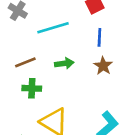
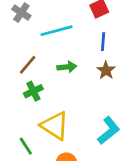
brown line: (25, 62) -> (28, 65), turned -30
green cross: (32, 88) -> (33, 91), turned -30

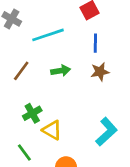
brown star: (106, 70) -> (100, 72), turned 30
green cross: (33, 91) -> (32, 113), moved
yellow triangle: (55, 126) -> (52, 130), size x0.7

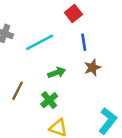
brown line: (21, 71) -> (18, 91), moved
green cross: (32, 113) -> (49, 100), moved

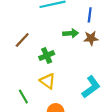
green arrow: (57, 73) -> (71, 33), moved

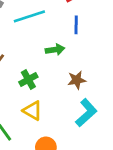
brown star: (91, 38) -> (77, 80), moved

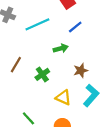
blue line: (76, 25) -> (75, 27), turned 56
yellow triangle: (33, 111) -> (63, 98), moved

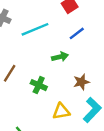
green cross: (42, 74) -> (39, 85), turned -32
yellow triangle: (63, 98) -> (61, 111), turned -35

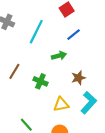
cyan line: (35, 29) -> (36, 32), turned -40

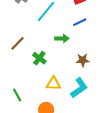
brown star: (78, 78) -> (83, 60), moved

